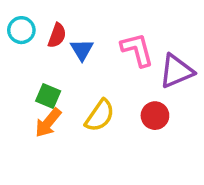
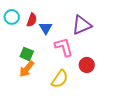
pink L-shape: (137, 50) -> (64, 47), moved
purple triangle: (176, 71) -> (82, 25), moved
yellow semicircle: (100, 116) -> (60, 79), moved

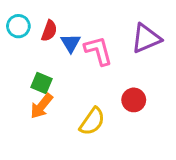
purple triangle: (82, 25) -> (146, 38), moved
pink L-shape: (64, 47) -> (98, 51), moved

